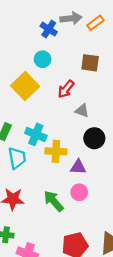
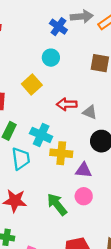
yellow square: (25, 86) -> (32, 85), size x0.7
red arrow: (66, 89) -> (67, 104), moved, turned 48

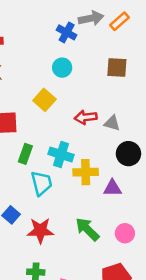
pink circle: (84, 196) -> (125, 233), moved

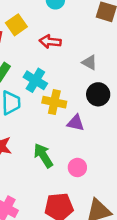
yellow square: (44, 100) -> (16, 25), moved
red arrow: (86, 117) -> (50, 42), moved

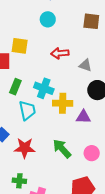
yellow square: (16, 25) -> (20, 46), turned -36
red arrow: (50, 42) -> (60, 53), moved

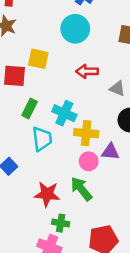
cyan circle: (48, 19) -> (75, 29), size x1.5
red star: (25, 148) -> (47, 194), moved
pink circle: (92, 153) -> (89, 161), moved
green cross: (19, 181) -> (61, 223), moved

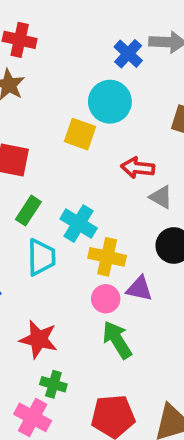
yellow square: (38, 59) -> (80, 134), moved
red arrow: (87, 71) -> (138, 168), moved
green arrow: (81, 189) -> (117, 340), moved

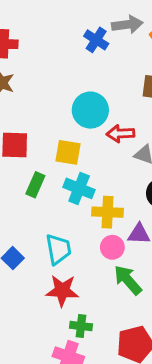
cyan circle: (110, 102) -> (90, 110), moved
yellow square: (80, 134) -> (68, 152), moved
cyan trapezoid: (41, 257) -> (58, 249), moved

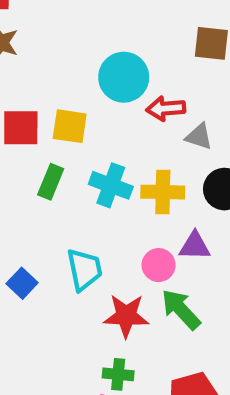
yellow square: (68, 152) -> (70, 126), moved
yellow cross: (108, 212) -> (163, 192), moved
red star: (62, 291) -> (126, 316), moved

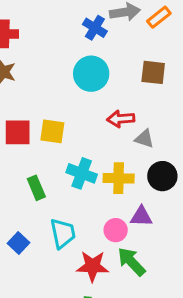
cyan circle: (124, 77) -> (91, 74), moved
green rectangle: (51, 182) -> (36, 188), moved, turned -45

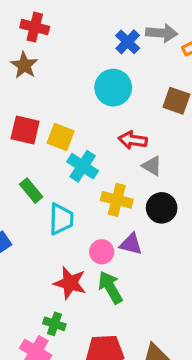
cyan cross: (82, 173) -> (83, 166), moved
green rectangle: (36, 188) -> (31, 191), turned -30
cyan trapezoid: (63, 233) -> (61, 219), moved

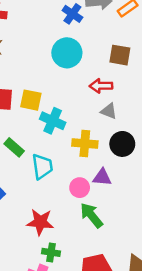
red arrow: (133, 140) -> (101, 86), moved
red star: (70, 283) -> (40, 222), moved

